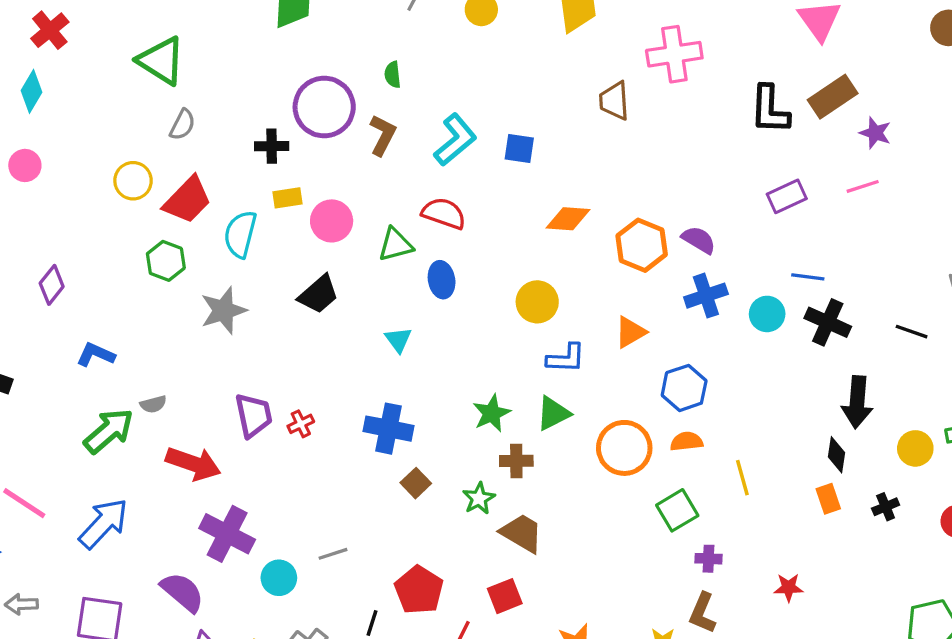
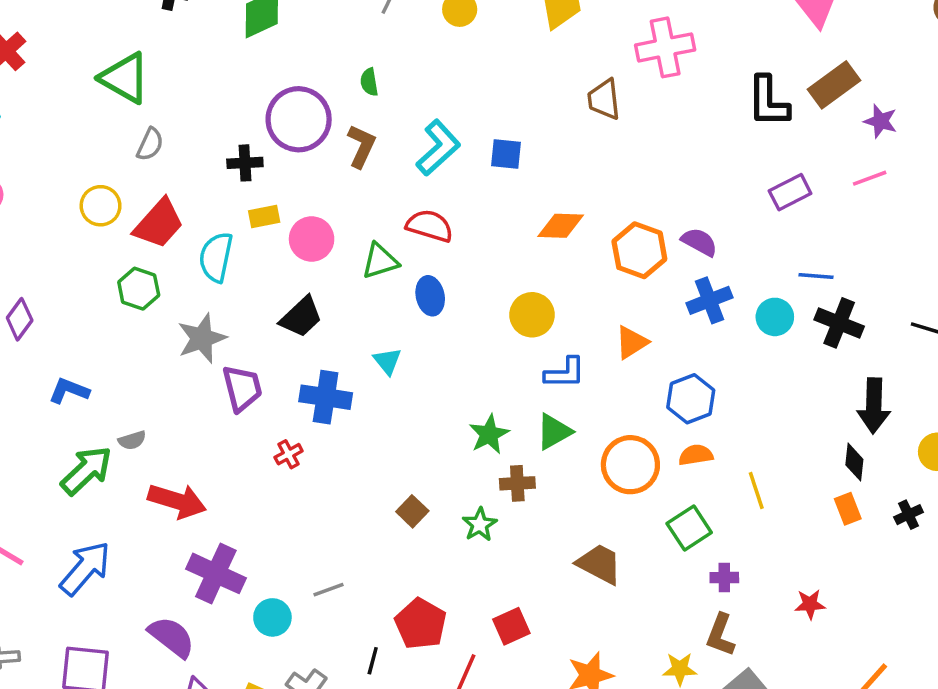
purple trapezoid: (254, 415) -> (242, 388), moved
blue cross: (388, 429) -> (326, 397), moved
brown trapezoid: (522, 533) -> (599, 564), moved

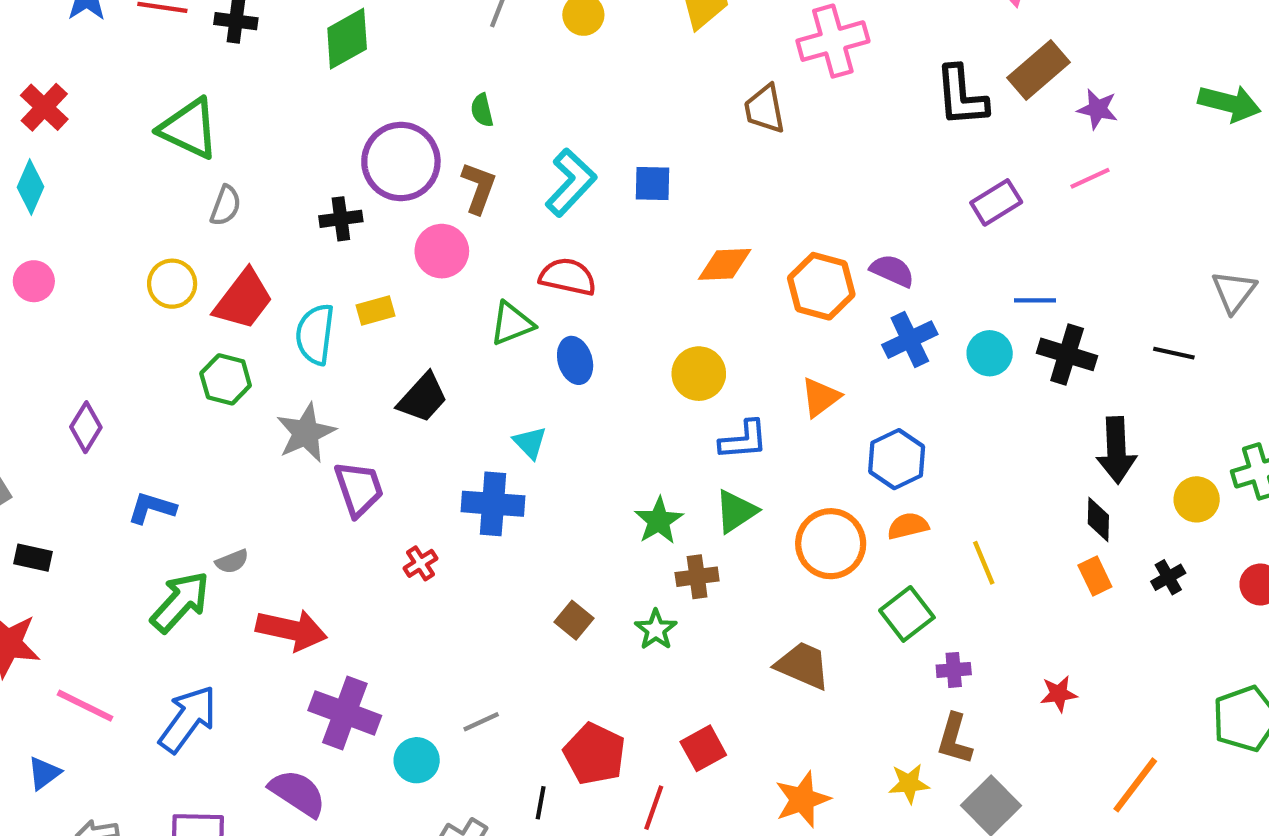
yellow rectangle: (264, 217) -> (376, 311), moved
pink circle: (312, 239) -> (442, 251), moved
blue cross: (326, 397) -> (493, 504), moved

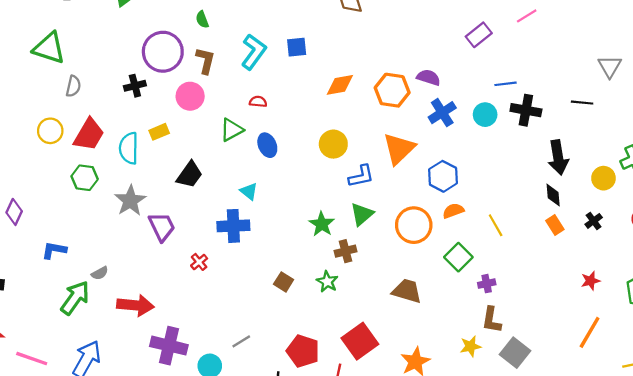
red semicircle: (568, 277) -> (258, 102), size x0.6
orange triangle: (821, 397) -> (399, 149), size x1.5
red star: (1059, 694) -> (590, 281), moved
red square: (703, 748) -> (360, 341), size x1.5

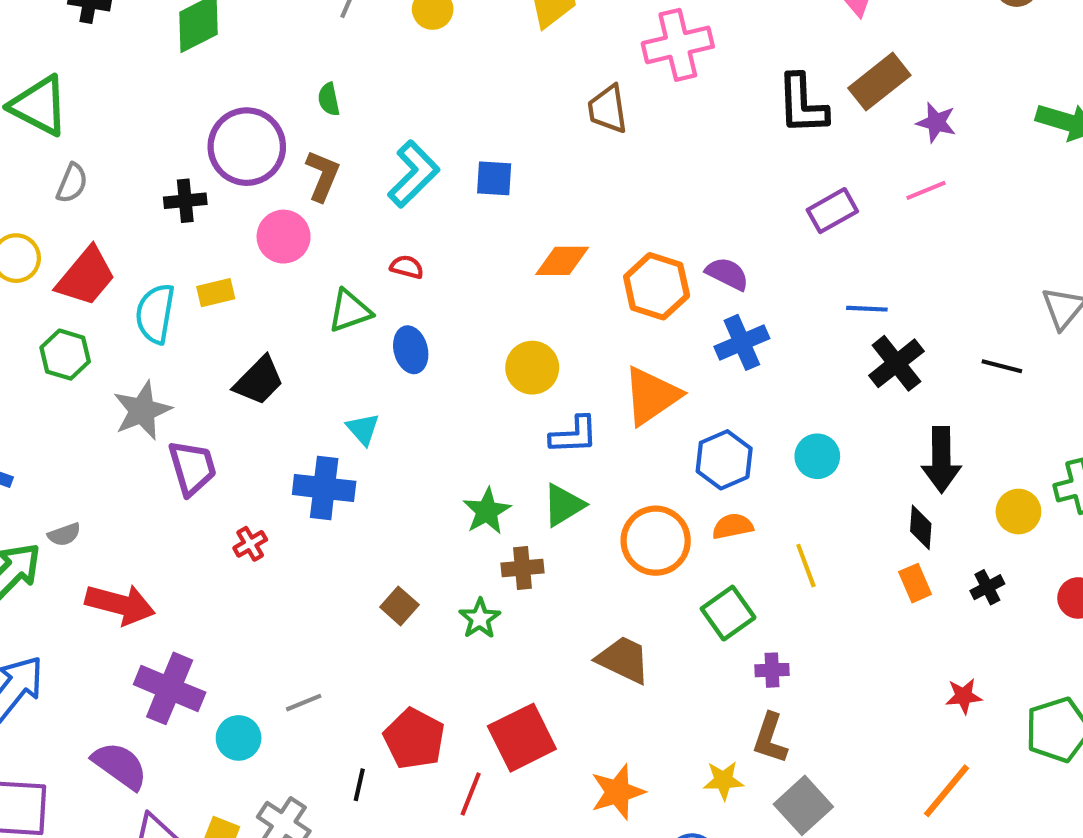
black cross: (526, 110) -> (896, 363), turned 32
cyan circle: (485, 115) -> (817, 456), moved

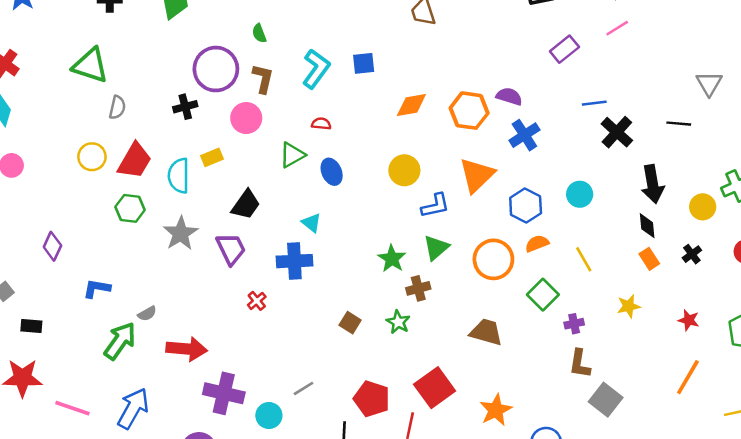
purple trapezoid: (192, 468) -> (231, 249), moved
red star: (964, 696) -> (689, 320), turned 30
yellow star: (723, 780) -> (629, 306), moved

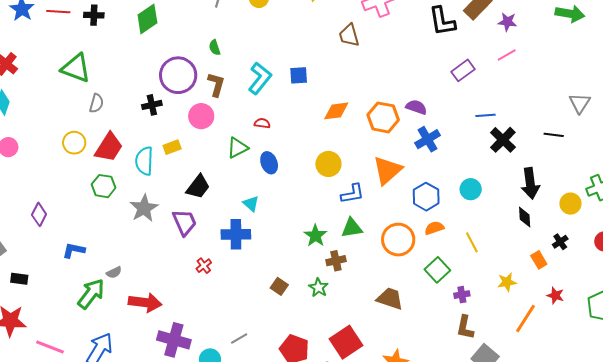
green triangle: (436, 248) -> (352, 228), turned 30
orange rectangle: (649, 259) -> (539, 260), moved
orange line: (688, 377) -> (525, 318), moved

